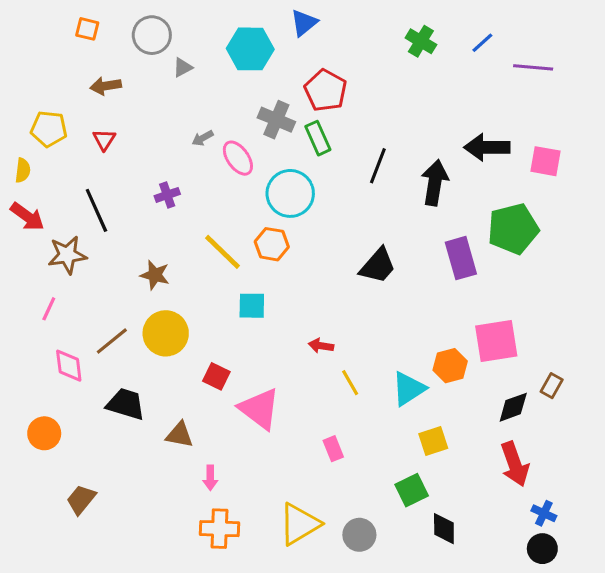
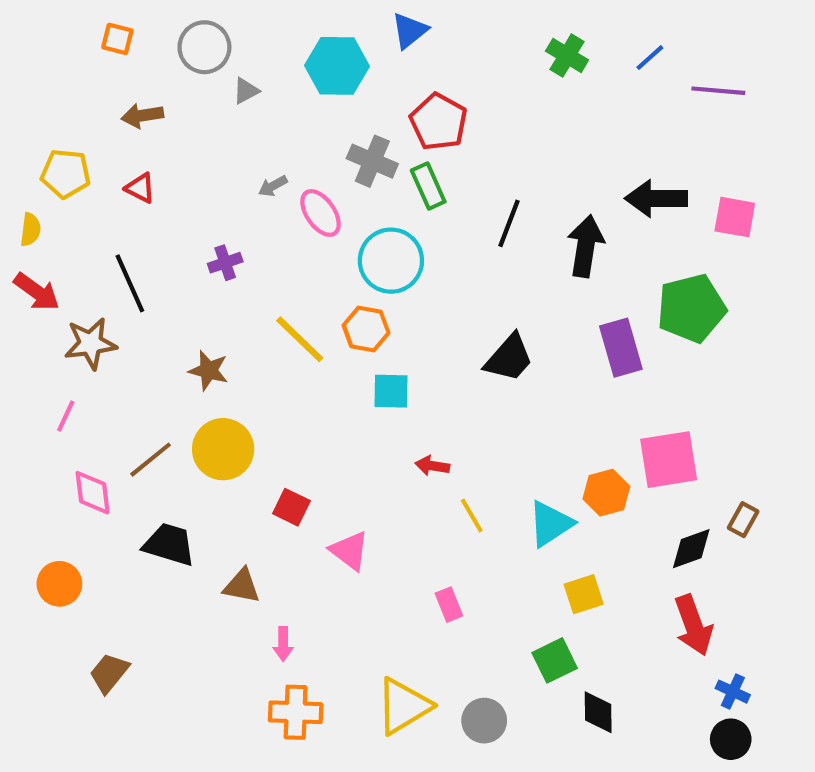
red triangle: (104, 140) -> (140, 188), turned -35
cyan square: (252, 306) -> (391, 391), moved
pink triangle: (259, 409) -> (349, 551), size x0.7

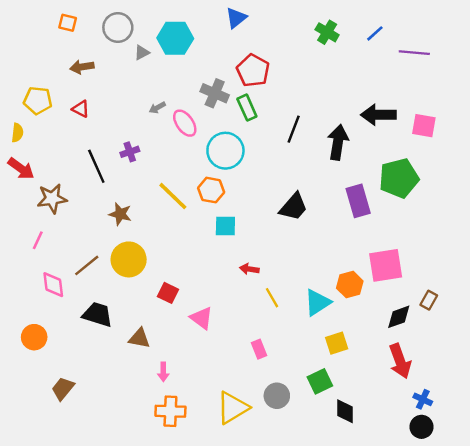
cyan hexagon: (337, 66) -> (175, 38), moved
black line: (130, 283) -> (96, 166), moved
gray circle: (484, 721) -> (277, 396), moved

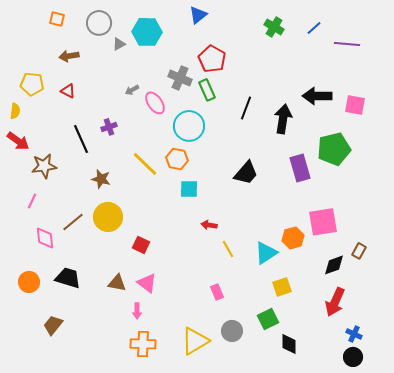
black trapezoid: (98, 314) -> (68, 278), moved
pink triangle: (202, 318) -> (147, 283), moved
red arrow: (400, 361) -> (335, 302), turned 44

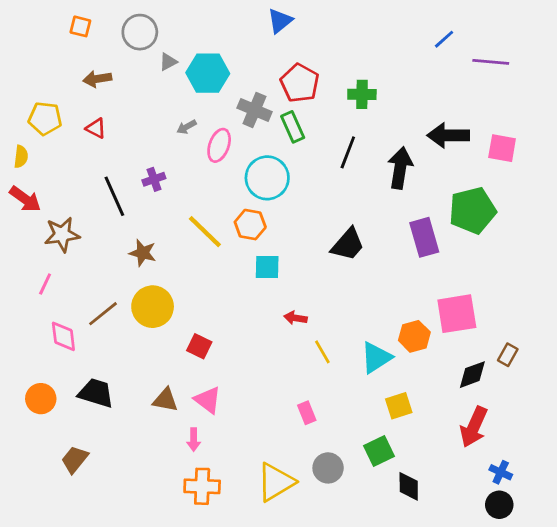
green cross: (274, 27) -> (362, 94), moved, turned -30
cyan hexagon: (147, 32) -> (208, 73), moved
pink ellipse: (155, 103) -> (219, 145), turned 55

